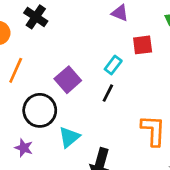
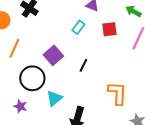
cyan rectangle: (113, 65) -> (78, 27), moved

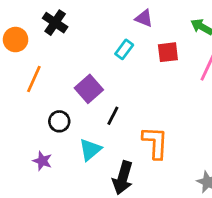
black line: (83, 65) -> (113, 116), moved
black circle: (32, 78) -> (59, 121), size x0.6
orange L-shape: (117, 93) -> (155, 143), moved

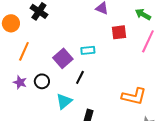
cyan rectangle: (124, 49) -> (88, 50), moved, turned 48
orange L-shape: (155, 143) -> (134, 96), moved, turned 100
purple star: (42, 161) -> (20, 82), moved

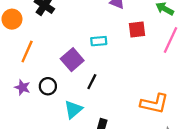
cyan rectangle: (88, 50) -> (99, 41), moved

